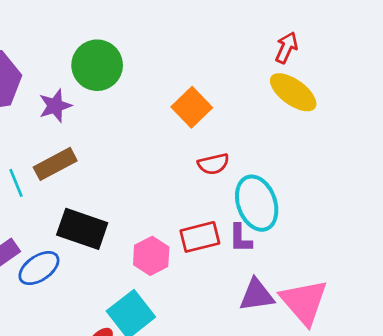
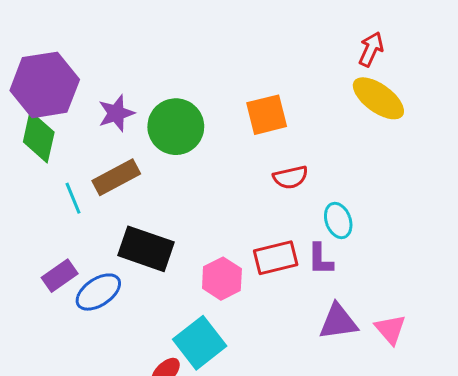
green circle: (97, 65) -> (176, 127), moved
orange square: (192, 107) -> (267, 115), turned 30
cyan ellipse: (257, 203) -> (338, 220), size x0.6
pink triangle: (304, 302) -> (390, 329), size x0.6

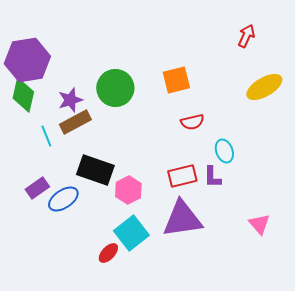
yellow ellipse: (378, 98) -> (264, 87), moved, turned -66
purple star: (116, 113) -> (70, 100), moved
pink hexagon: (222, 279) -> (128, 190), moved
purple triangle: (338, 322) -> (182, 219), moved, size x1.5

